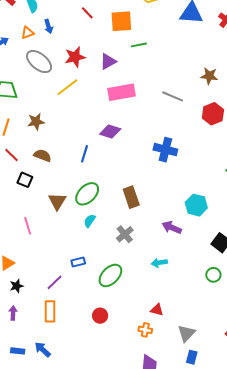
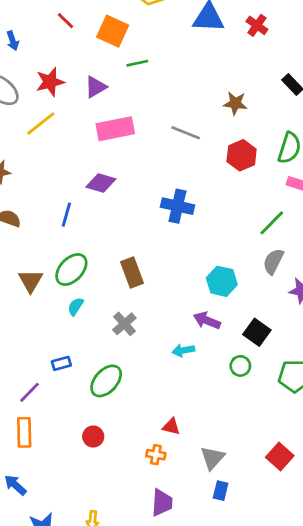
orange square: (121, 21) -> (113, 31), turned 30
purple arrow: (172, 227) -> (207, 320), moved
cyan arrow: (159, 263) -> (183, 350), moved
green circle: (213, 275) -> (240, 366), moved

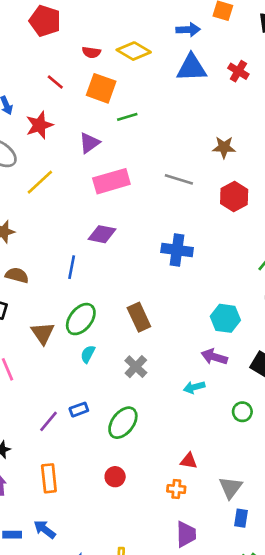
red star: (50, 82) -> (39, 125), moved
green circle: (240, 366) -> (242, 412), moved
purple line: (29, 392) -> (48, 421), moved

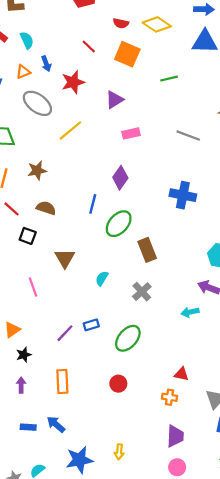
green line: (127, 117) -> (169, 79), moved
pink rectangle: (111, 181) -> (131, 133), size x0.6
purple diamond: (102, 234) -> (120, 178), turned -70
green ellipse: (81, 319) -> (119, 224), moved

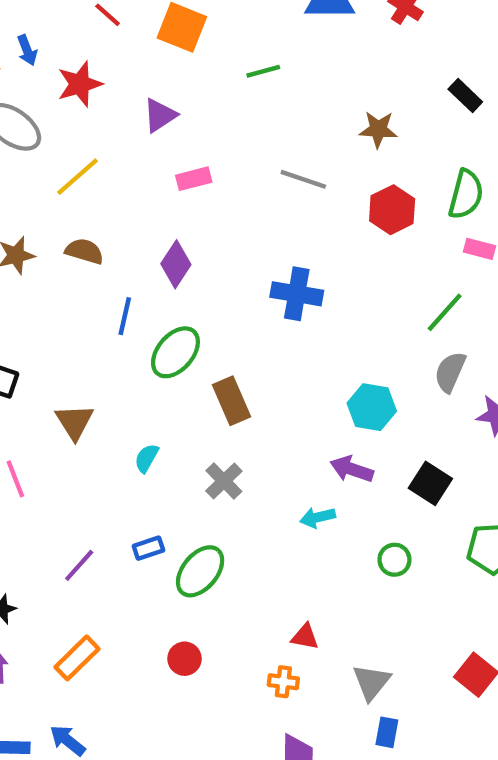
brown semicircle: (46, 208) -> (84, 251), moved
blue rectangle: (91, 325) -> (148, 548), moved
orange rectangle: (62, 381) -> (77, 658), turned 50

